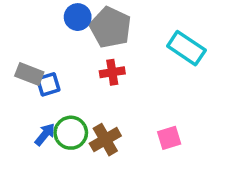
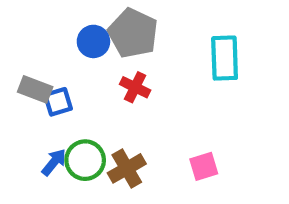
blue circle: (78, 17) -> (93, 41), moved
cyan rectangle: (186, 48) -> (225, 58), turned 54
red cross: (112, 72) -> (135, 87), turned 35

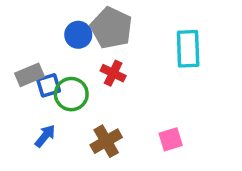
gray rectangle: (35, 89) -> (29, 75), turned -44
green circle: (85, 160) -> (71, 94), moved

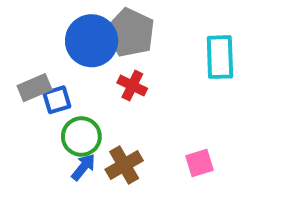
blue circle: (78, 35) -> (92, 41), size x1.6
green circle: (71, 94) -> (81, 137), moved
blue arrow: (45, 136) -> (83, 167), moved

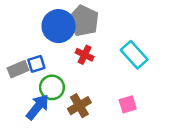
cyan rectangle: (220, 57) -> (134, 55), moved, turned -40
gray rectangle: (34, 88) -> (18, 69), moved
blue arrow: (83, 167) -> (38, 107), moved, size x1.5

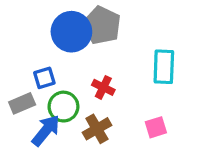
red cross: (85, 55) -> (103, 87), moved
cyan rectangle: (134, 55) -> (164, 67), turned 44
gray rectangle: (18, 69) -> (22, 103), moved

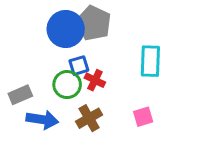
blue square: (44, 78) -> (79, 66), moved
green circle: (63, 107) -> (67, 85), moved
blue arrow: (46, 130) -> (42, 120), turned 60

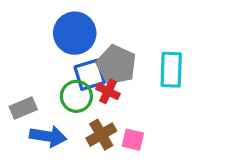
gray pentagon: (93, 23) -> (116, 65), moved
blue square: (79, 66) -> (90, 75), size x1.4
pink square: (143, 117) -> (133, 140), moved, turned 30

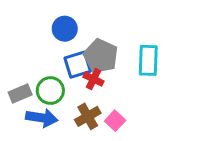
blue circle: (75, 33) -> (65, 29), size x0.7
green circle: (76, 96) -> (50, 91), moved
pink square: (133, 140) -> (115, 121), turned 30

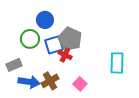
cyan rectangle: (148, 60) -> (117, 63), moved
green circle: (50, 91) -> (30, 39), moved
brown cross: (88, 116) -> (50, 81), moved

